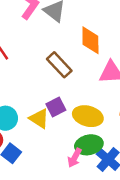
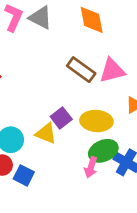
orange diamond: (90, 40) -> (92, 20), moved
brown rectangle: (59, 65) -> (81, 70), moved

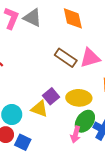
green ellipse: (103, 151) -> (85, 121), turned -30

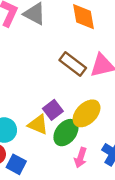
yellow ellipse: (79, 98) -> (87, 113), turned -50
green ellipse: (85, 121) -> (66, 133), moved

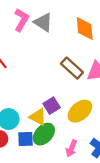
green ellipse: (66, 133) -> (44, 134), moved
blue square: (16, 164) -> (26, 139), moved, turned -35

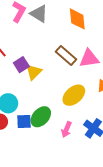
purple square: (52, 106) -> (21, 65), moved
yellow triangle: (38, 117) -> (34, 72), moved, turned 48

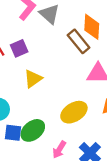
brown rectangle: (66, 55) -> (79, 41), moved
purple square: (21, 65) -> (19, 48), moved

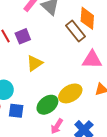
green ellipse: (33, 130) -> (47, 105), moved

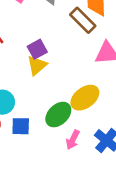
purple square: (23, 36) -> (37, 49), moved

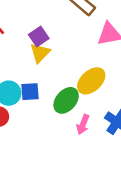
blue square: (21, 126) -> (30, 92), moved

